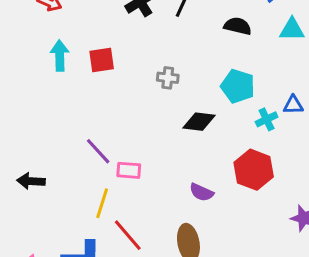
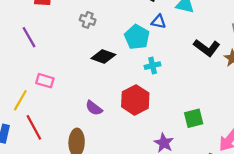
blue triangle: (293, 105) -> (159, 22), moved
purple line: (98, 151) -> (29, 37), moved

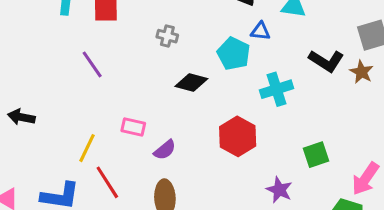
cyan cross: (153, 66) -> (277, 89), moved, size x1.5
pink rectangle: (45, 81) -> (133, 127), moved
purple semicircle: (94, 108) -> (165, 150), moved, turned -72

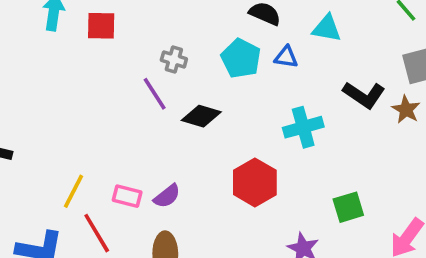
cyan pentagon: (234, 54) -> (241, 58), moved
purple line: (92, 64) -> (155, 94), moved
pink rectangle: (133, 127) -> (127, 196), moved

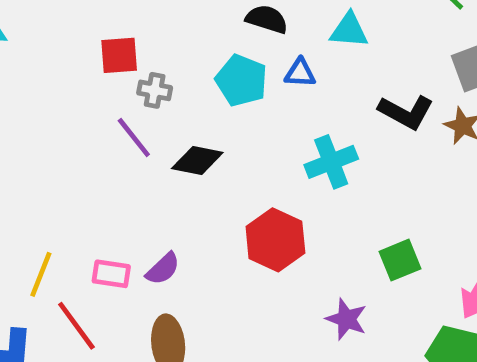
red square: (101, 26) -> (119, 55), moved

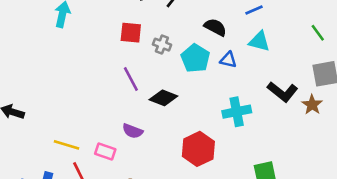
gray cross: (155, 90) -> (162, 45), moved
purple semicircle: (163, 269) -> (133, 131), moved, turned 54
yellow line: (41, 274) -> (67, 145), turned 75

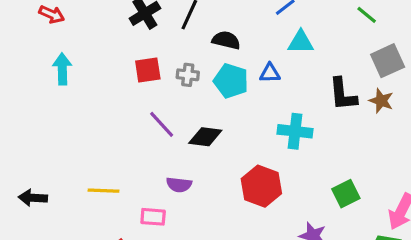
black semicircle: (215, 27) -> (226, 40), moved
black L-shape: (282, 92) -> (343, 94), turned 60
cyan cross: (237, 112) -> (295, 131), turned 32
yellow line: (67, 145) -> (104, 191), moved

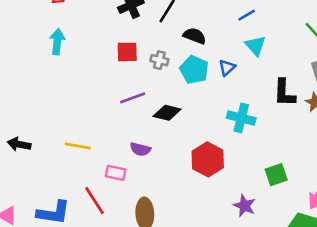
cyan triangle: (301, 42) -> (255, 46), turned 40
blue triangle: (270, 73) -> (227, 68), turned -48
purple line: (162, 124) -> (133, 98), turned -75

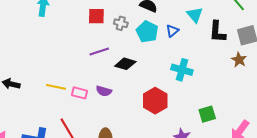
black L-shape: (284, 93) -> (217, 32), moved
pink rectangle: (116, 173) -> (80, 93), moved

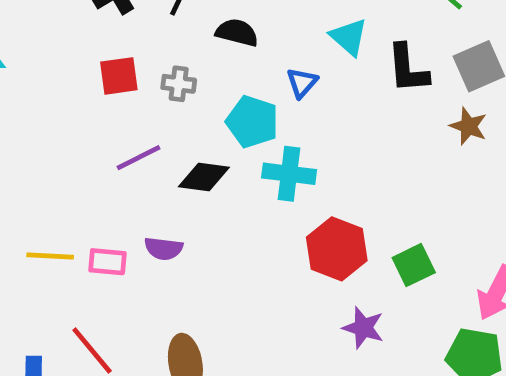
cyan pentagon: (147, 32) -> (252, 122), moved
cyan cross: (182, 70) -> (289, 174), moved
red hexagon: (155, 101) -> (337, 249), moved

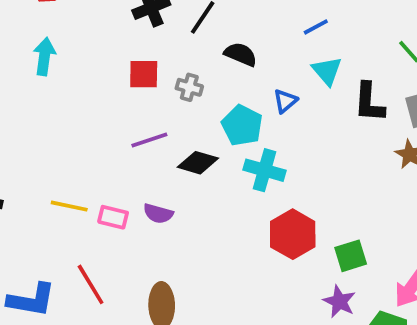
purple star: (363, 328) -> (339, 302), moved

